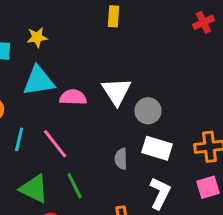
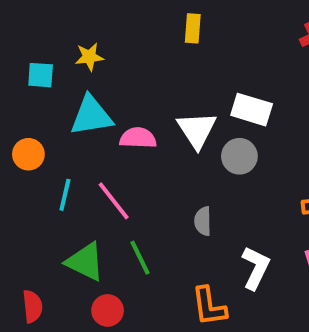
white rectangle: (157, 148) -> (252, 110), moved

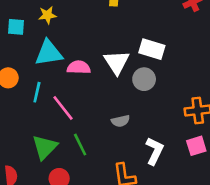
cyan line: (65, 195) -> (37, 92), moved
gray semicircle: (203, 221) -> (121, 121), turned -102
green triangle: (85, 262) -> (45, 147), turned 48

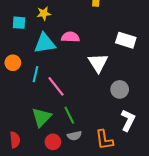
white triangle: (117, 62) -> (98, 63), moved
pink semicircle: (79, 67) -> (70, 37), moved
gray circle: (144, 79) -> (120, 89), moved
gray semicircle: (121, 121) -> (74, 136), moved

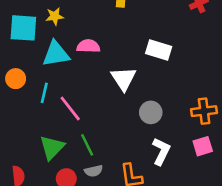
cyan square: (19, 23) -> (23, 28), size x1.6

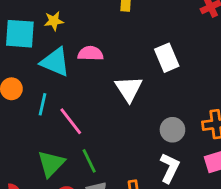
white rectangle: (159, 50) -> (167, 58), turned 50
cyan triangle: (56, 54) -> (55, 62), turned 32
gray circle: (151, 112) -> (172, 130), moved

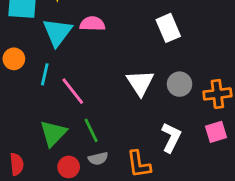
cyan triangle: (55, 62) -> (57, 32), turned 44
white triangle: (129, 89) -> (140, 83), moved
gray circle: (172, 130) -> (180, 84), moved

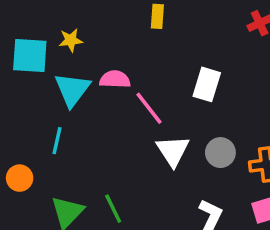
white rectangle: (168, 28) -> (207, 84), turned 40
orange circle: (14, 59) -> (20, 178), moved
pink line: (73, 91) -> (149, 108), moved

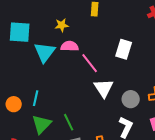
yellow star: (71, 40) -> (62, 25), moved
cyan line: (57, 141) -> (36, 98), moved
gray circle: (220, 153) -> (131, 99), moved

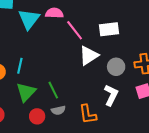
white rectangle: (124, 49) -> (109, 29), moved, turned 66
white triangle: (104, 88) -> (89, 56), turned 30

